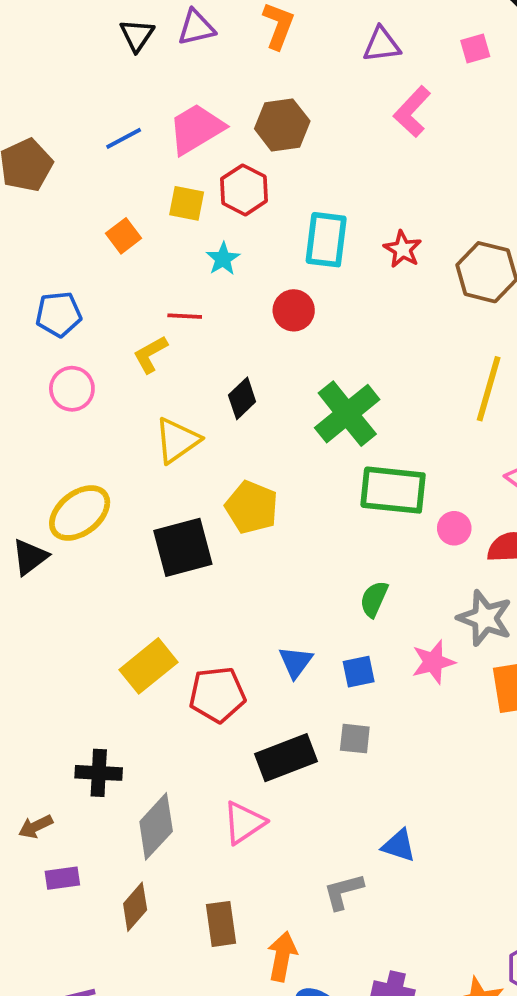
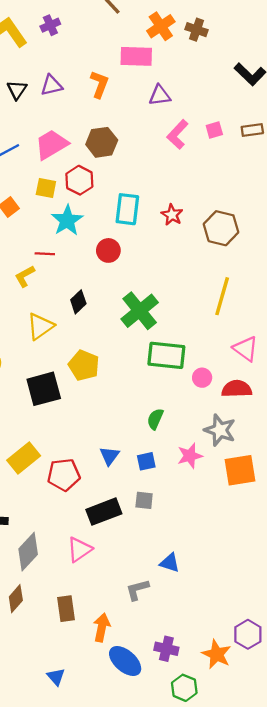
pink square: (475, 49) -> (214, 130), moved
cyan star: (223, 259) -> (67, 220), size x1.6

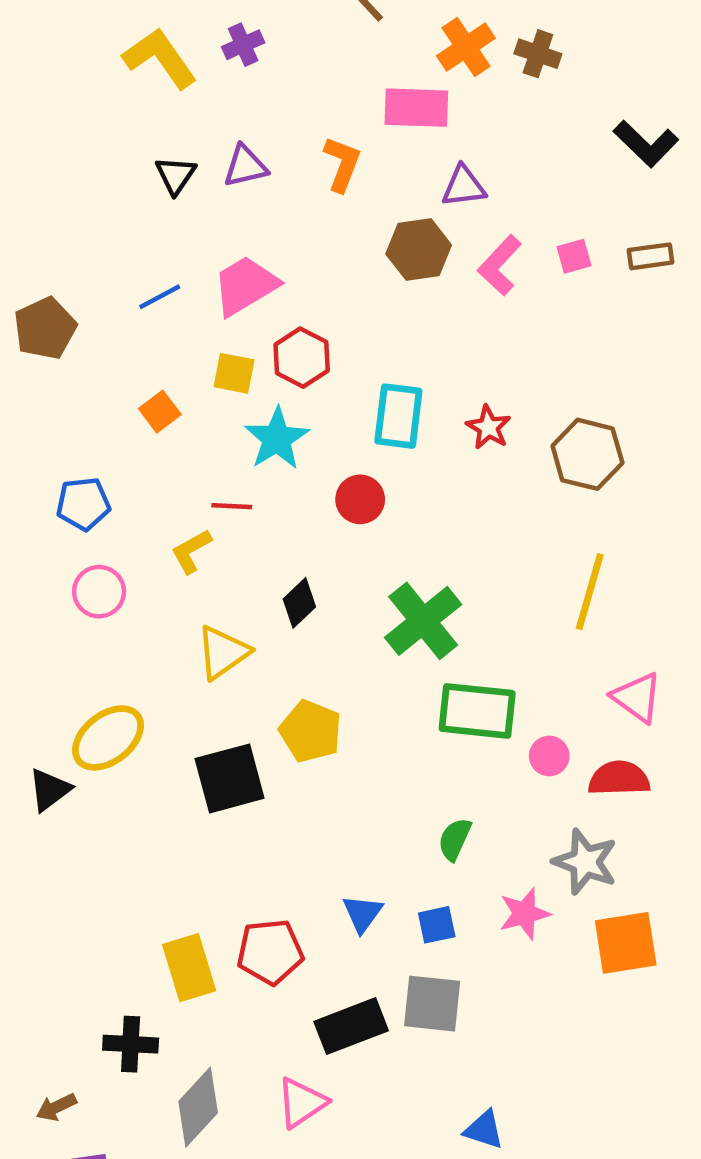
brown hexagon: (102, 142) -> (419, 250), moved
yellow rectangle: (24, 458) -> (189, 968), moved, turned -68
gray square: (144, 500) -> (432, 1004), size x1.6

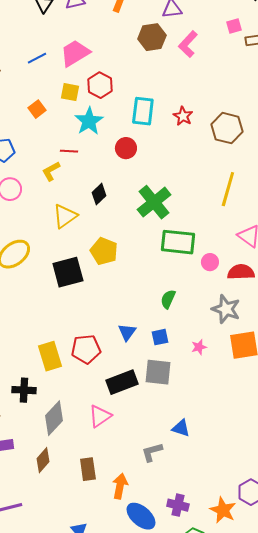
pink square: (574, 256) -> (234, 26), moved
pink star: (524, 914) -> (199, 347), moved, size x0.7

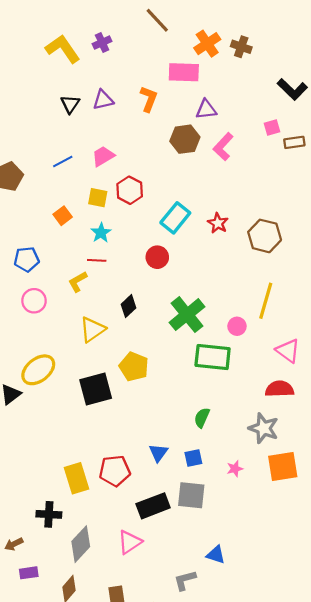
pink trapezoid: (75, 53) -> (103, 156), size x0.7
cyan rectangle: (143, 111) -> (175, 218), turned 32
cyan star: (89, 121) -> (101, 233), moved, size x0.7
pink circle: (210, 262) -> (237, 326), moved

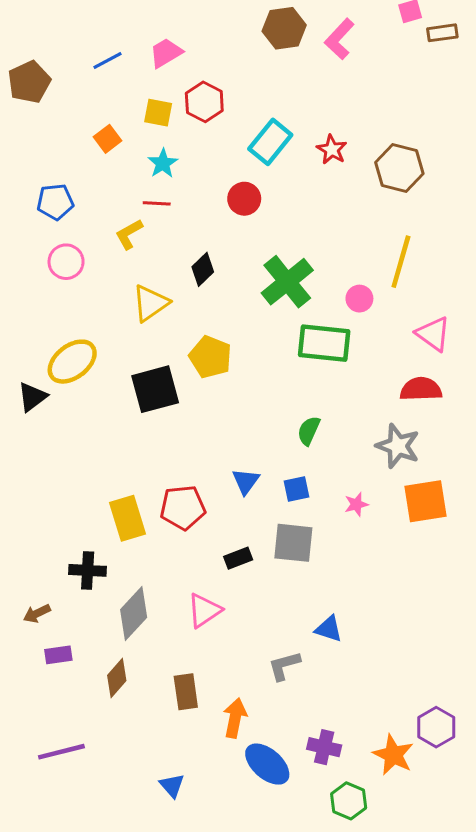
black rectangle: (153, 506) -> (238, 558), size x0.6

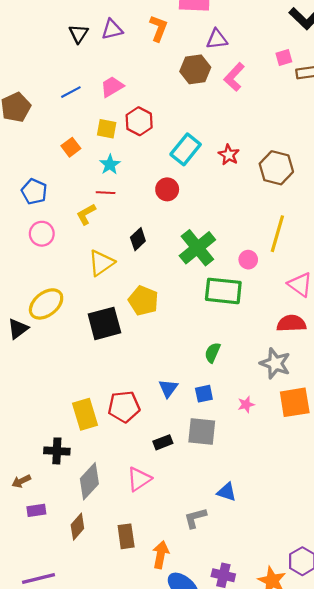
blue pentagon: (55, 202) -> (34, 192), turned 30

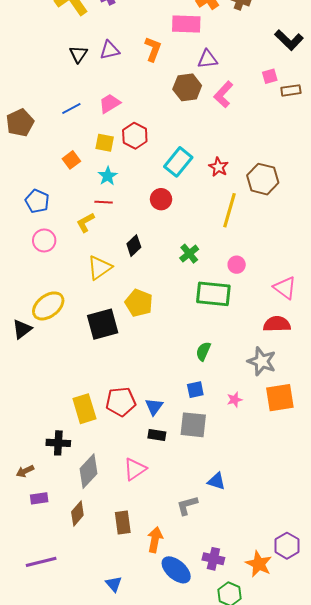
yellow line: (277, 234) -> (230, 210), moved
green cross: (197, 248) -> (189, 254), size x0.6
blue triangle: (168, 388) -> (154, 407), moved
black rectangle: (163, 442) -> (157, 435), turned 30

